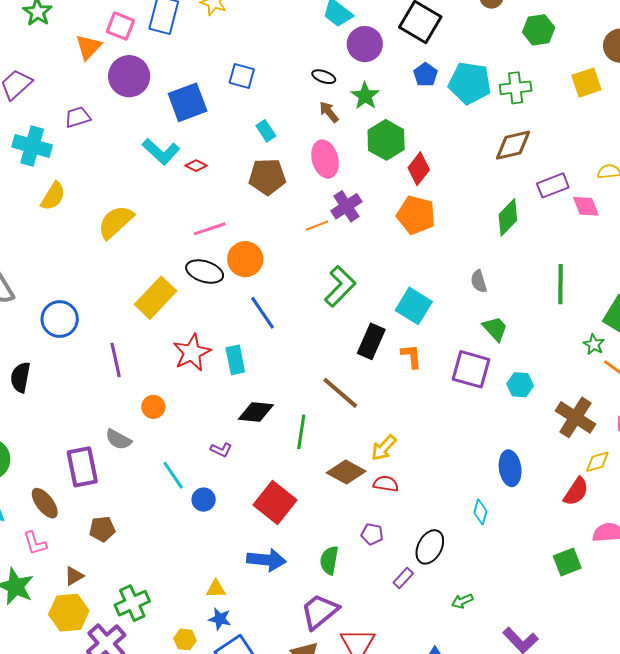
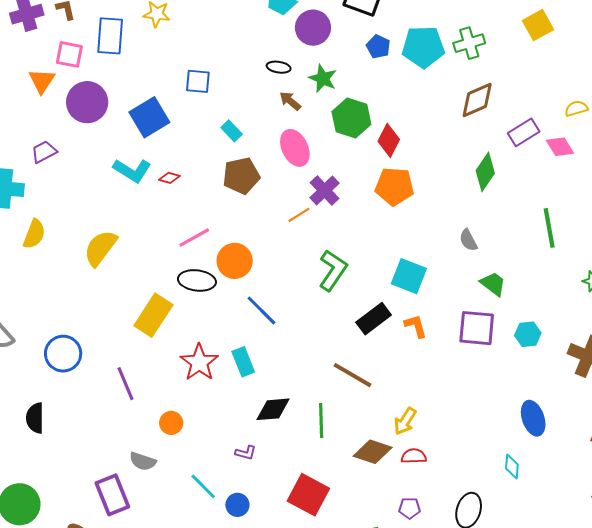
black rectangle: (371, 341) -> (374, 319), turned 40

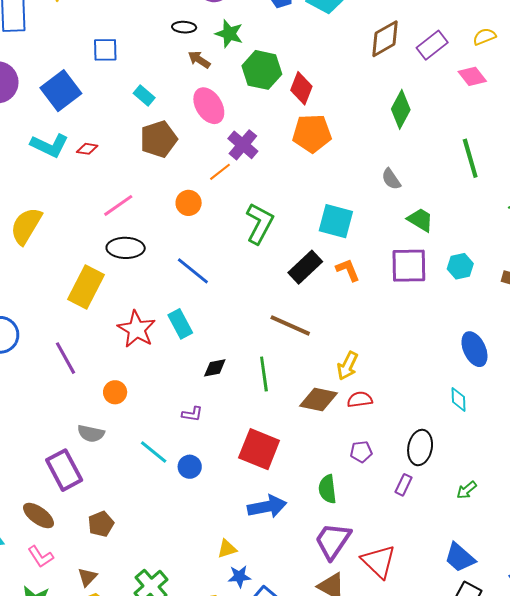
purple rectangle: (524, 132) -> (432, 45), moved
orange circle: (235, 261) -> (189, 203), moved, size x0.7
black diamond: (273, 409) -> (215, 368), size x0.7

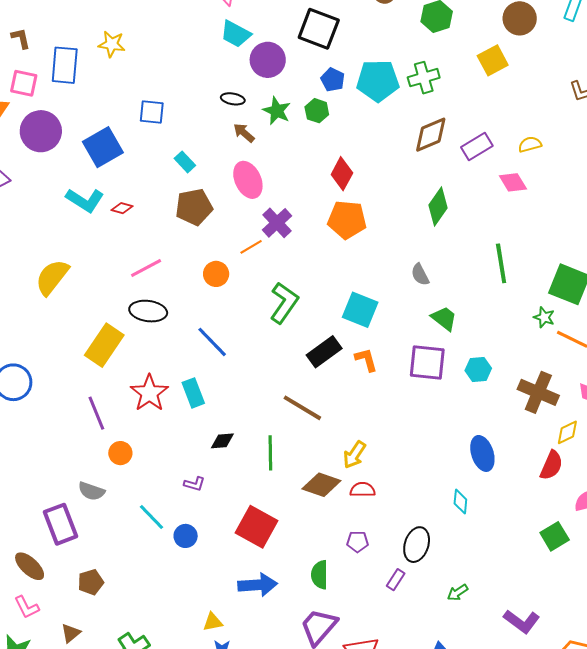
green hexagon: (262, 70) -> (317, 111), moved, size x0.6
purple line: (66, 358) -> (96, 413), moved

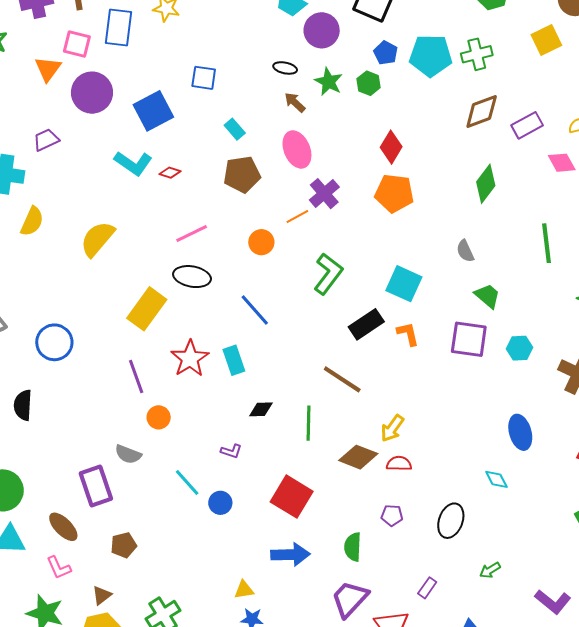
cyan diamond: (460, 501) -> (496, 479), turned -35
purple rectangle: (396, 580) -> (427, 588), moved

